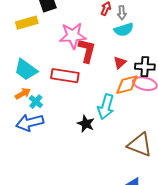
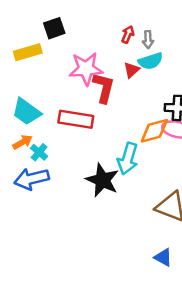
red triangle: (120, 63) -> (132, 70), moved
black star: (86, 124) -> (102, 180), size x1.5

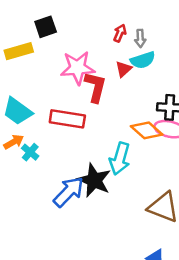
orange diamond: (154, 131) -> (147, 130), turned 56
blue arrow: (31, 179) -> (69, 192), moved, turned 148

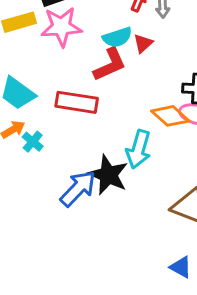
cyan semicircle: (143, 60) -> (117, 37), moved
pink star: (78, 68) -> (61, 27), moved
red L-shape: (95, 87) -> (110, 65), turned 52

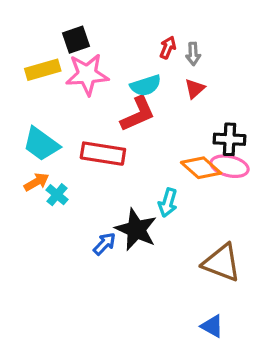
red triangle: (143, 43) -> (195, 89), moved
cyan arrow: (138, 149) -> (168, 203), size x0.7
blue arrow: (78, 188) -> (104, 244), size x0.6

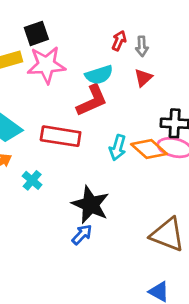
cyan cross: (57, 195) -> (32, 180), moved
cyan arrow: (168, 203) -> (118, 148), moved
blue arrow: (104, 244) -> (82, 235), moved

